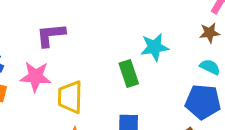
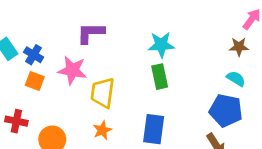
cyan star: (154, 47) -> (161, 45), moved

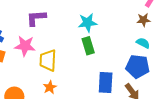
blue rectangle: (154, 129) -> (106, 83), moved

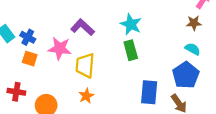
purple L-shape: (36, 18) -> (83, 27), moved, turned 45
cyan star: (88, 23) -> (131, 24), turned 30
blue pentagon: (138, 66) -> (186, 75), turned 30

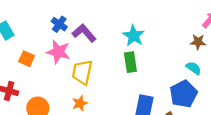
blue cross: (28, 37) -> (59, 24), moved

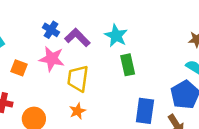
cyan star: (134, 36) -> (116, 36), moved

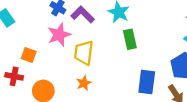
pink star: (52, 59) -> (59, 35), turned -30
orange square: (19, 68) -> (29, 55), moved

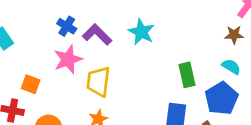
green rectangle: (130, 39) -> (187, 75), moved

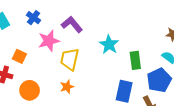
blue cross: (67, 26) -> (33, 18), moved
cyan star: (141, 32) -> (109, 44), moved

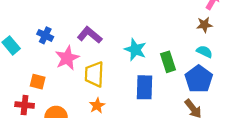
blue rectangle: (124, 91) -> (145, 87), moved

